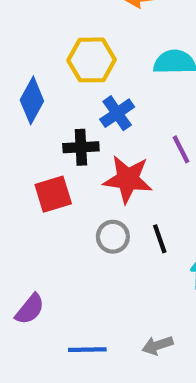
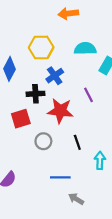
gray circle: (113, 237) -> (43, 141), moved
gray arrow: (158, 345) -> (76, 199), turned 49
blue line: (87, 350) -> (60, 177), moved

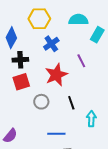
black cross: (35, 94) -> (20, 60), moved
red star: (60, 111) -> (56, 75), turned -30

